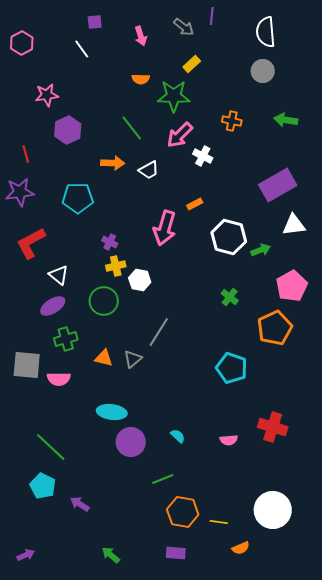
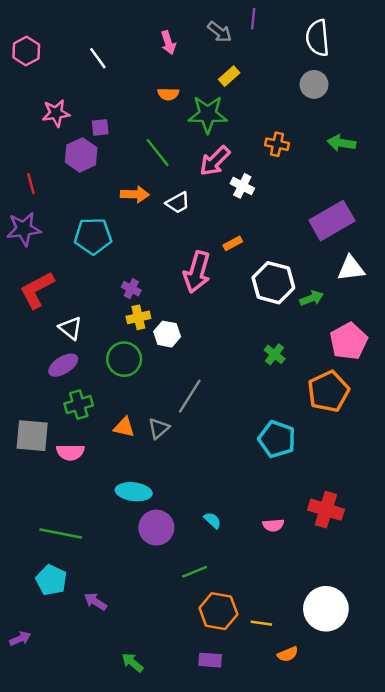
purple square: (95, 22) -> (100, 127), moved
green line: (51, 447) -> (61, 534), turned -32
purple arrow: (26, 555) -> (20, 639), moved

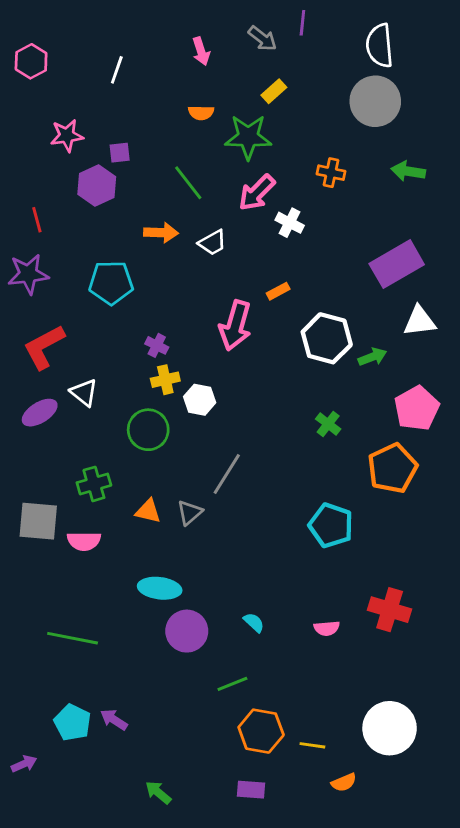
white line: (98, 58) -> (117, 70), turned 55
gray circle: (314, 84) -> (375, 101), size x1.5
purple ellipse: (63, 365) -> (40, 413), moved
cyan pentagon: (51, 580) -> (73, 722), moved

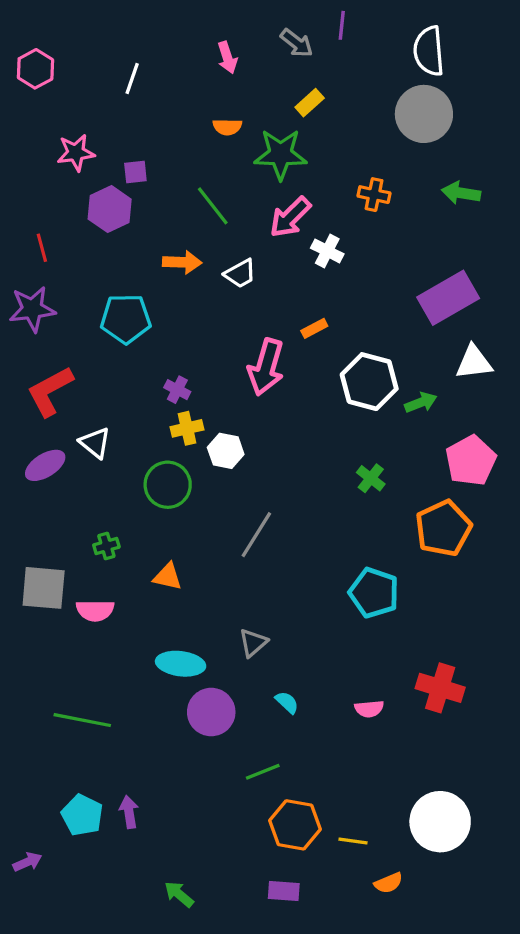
green cross: (94, 484) -> (106, 546), size x0.7
gray triangle: (190, 513) -> (253, 643), moved
purple arrow: (114, 720) -> (129, 812), turned 48

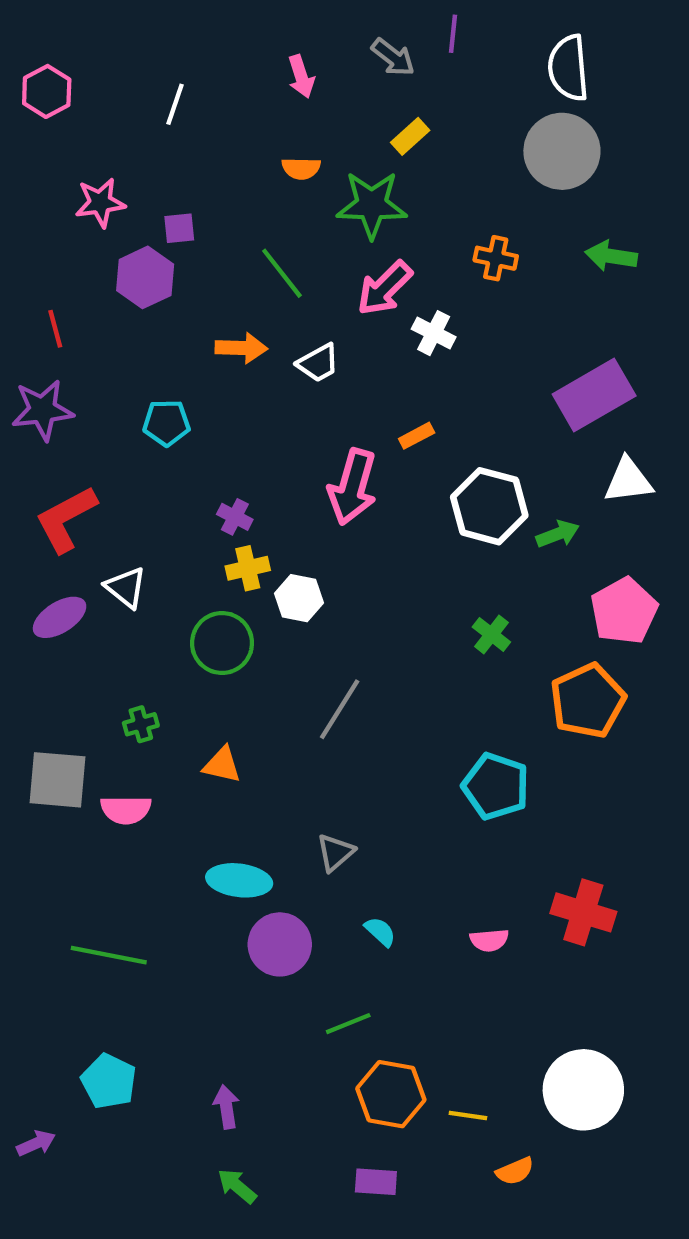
cyan pentagon: (126, 319) -> (166, 423), size x0.7
purple arrow: (129, 812) -> (226, 1107), moved

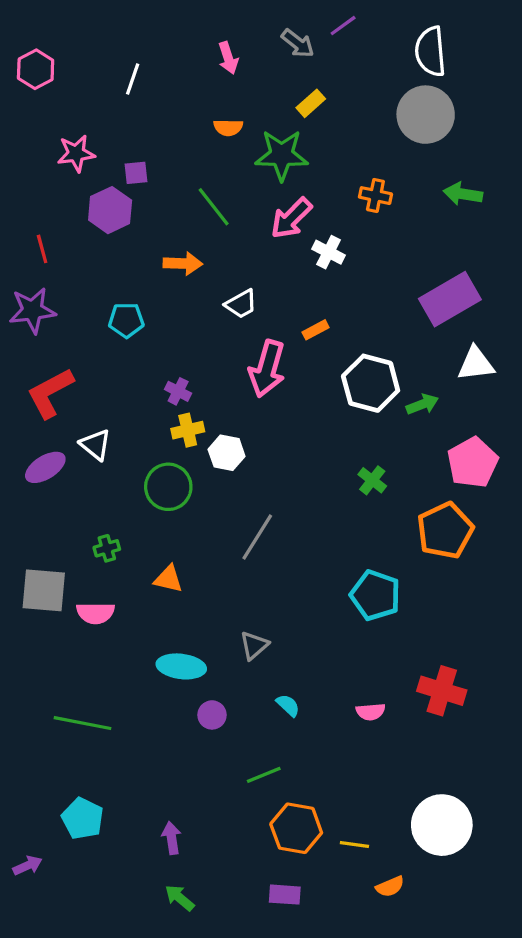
purple line: (453, 34) -> (343, 26), turned 48
white trapezoid: (318, 363) -> (241, 304), moved
purple circle: (280, 944) -> (212, 715), size x0.6

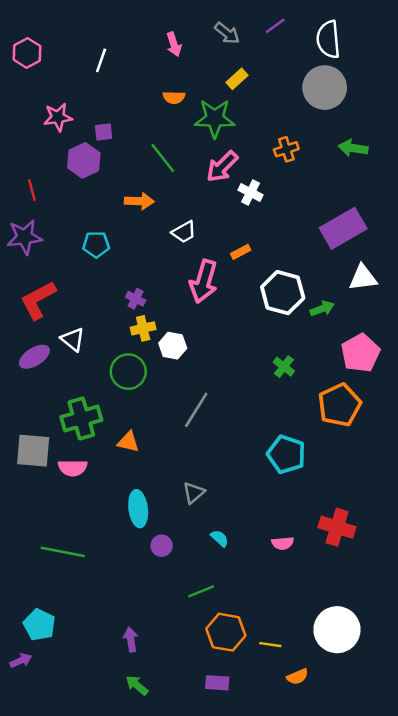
purple line: (343, 26) -> (275, 26), moved
orange cross: (375, 196) -> (286, 149), turned -30
green cross: (107, 548) -> (81, 419), size x2.0
cyan ellipse: (181, 666) -> (138, 509), turned 76
cyan pentagon: (83, 819) -> (39, 625), moved

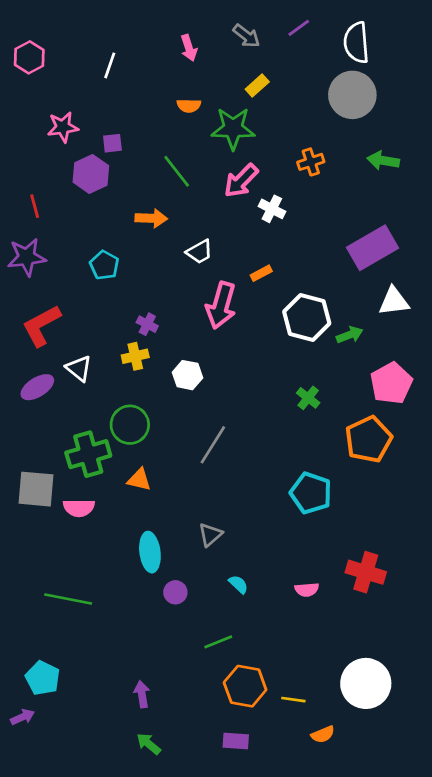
cyan pentagon: (96, 244) -> (104, 265), turned 30
yellow cross: (143, 328) -> (135, 356), moved
green circle: (128, 372) -> (130, 425), moved

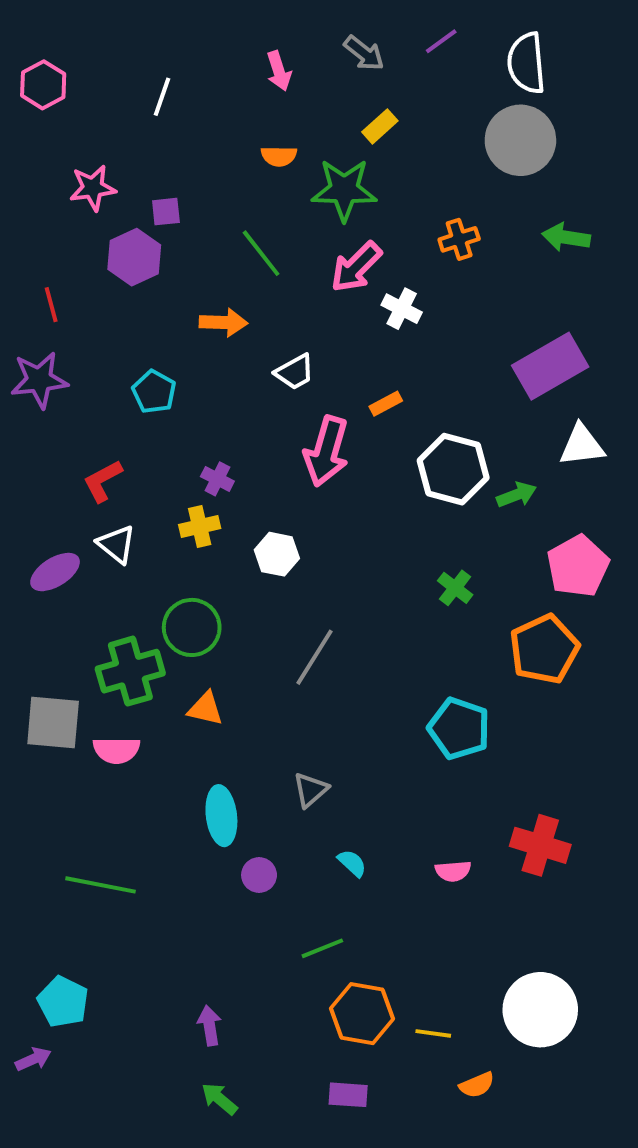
red L-shape: (41, 325) -> (103, 481), moved, size x0.7

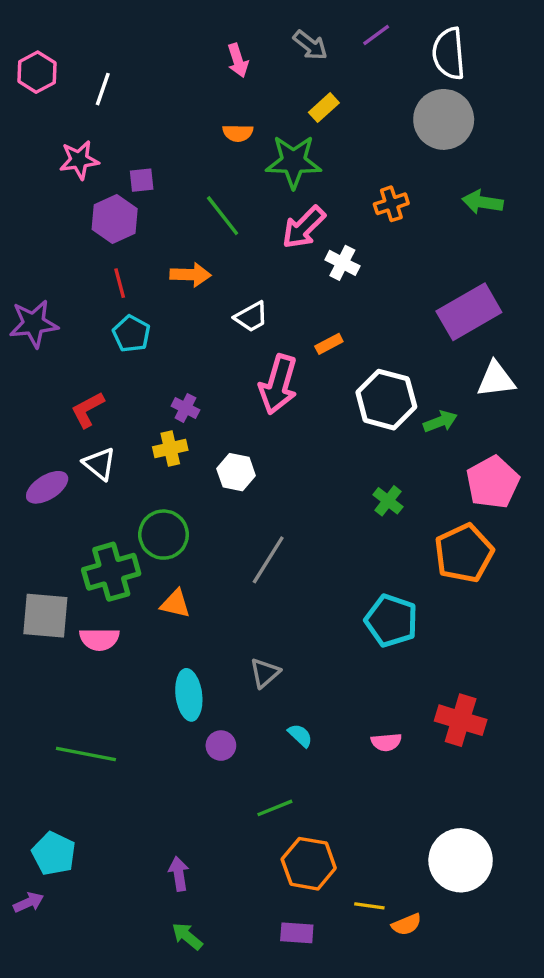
white line: (162, 97) -> (103, 89), moved
red line: (51, 305) -> (120, 283), moved
yellow line: (433, 1033) -> (369, 906), moved

